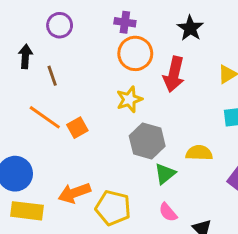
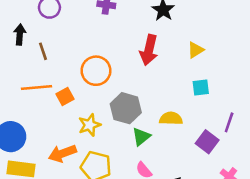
orange circle: (135, 53) -> (96, 71), moved
yellow star: (129, 99) -> (90, 125), moved
orange line: (45, 117) -> (37, 87), turned -40

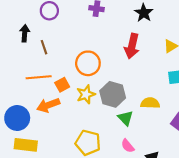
yellow star: (90, 125) -> (86, 94), moved
green triangle: (141, 137) -> (125, 118), turned -35
orange arrow: (62, 153) -> (48, 105), moved

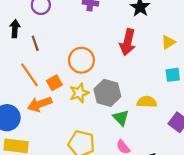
orange line: (39, 77) -> (30, 75), turned 60

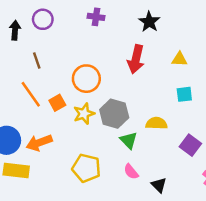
black arrow: (15, 29) -> (15, 30), moved
yellow triangle: (168, 42) -> (179, 59), turned 35
orange arrow: (40, 104) -> (39, 143), moved

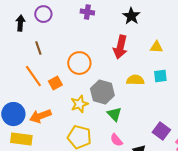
yellow star: (84, 114) -> (79, 104), moved
yellow semicircle: (156, 123) -> (135, 80), moved
purple square: (190, 145) -> (161, 131), moved

